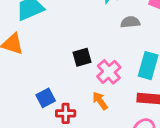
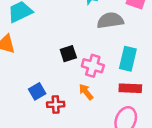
gray semicircle: (130, 22) -> (110, 20), size x1.5
pink cross: (109, 72) -> (93, 66), turned -30

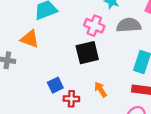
black square: (68, 54) -> (87, 53), size x1.5
pink cross: (93, 66) -> (94, 26), moved

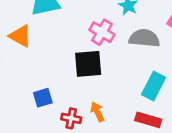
red cross: (71, 99) -> (71, 118), moved

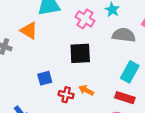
pink cross: (102, 32) -> (85, 19), moved
orange arrow: (97, 112) -> (86, 90), turned -40

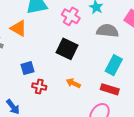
black square: (80, 53) -> (67, 49), turned 30
blue square: (45, 78) -> (27, 68), moved
red cross: (66, 95) -> (39, 86), moved

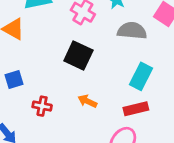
blue square: (27, 68) -> (14, 80), moved
red rectangle: (110, 89) -> (136, 109), turned -30

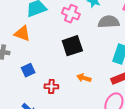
black square: (78, 56) -> (72, 46), turned -35

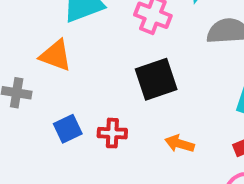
red cross: (51, 86) -> (112, 133), moved

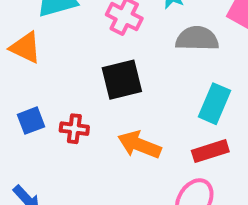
orange arrow: (179, 144) -> (139, 145), size x1.5

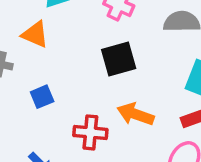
red cross: (74, 129) -> (90, 132), moved, size x1.4

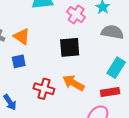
orange triangle: (35, 34) -> (22, 36), moved

